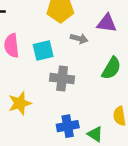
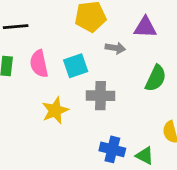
yellow star: (20, 103) -> (55, 110), moved
blue cross: (68, 126) -> (112, 149), turned 30

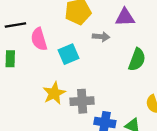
pink semicircle: (39, 64) -> (39, 39), moved
gray cross: (100, 96) -> (82, 101), moved

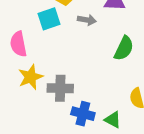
pink semicircle: (39, 39) -> (18, 44), moved
cyan square: (69, 54) -> (49, 19), moved

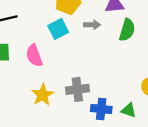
green semicircle: (124, 48) -> (127, 30), moved
yellow star: (31, 77) -> (43, 95), moved

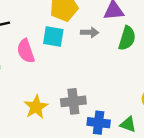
cyan square: (58, 29) -> (53, 37), turned 36
pink semicircle: (34, 56) -> (26, 51), moved

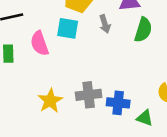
gray arrow: (90, 32) -> (105, 24), turned 72
blue cross: (99, 123) -> (118, 103), moved

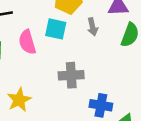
gray cross: (89, 95) -> (71, 75), moved
yellow star: (50, 101) -> (19, 100), moved

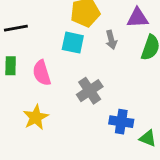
pink semicircle: (27, 42) -> (42, 73), moved
gray cross: (71, 75) -> (90, 91), turned -30

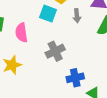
blue cross: (121, 122) -> (75, 78), turned -30

